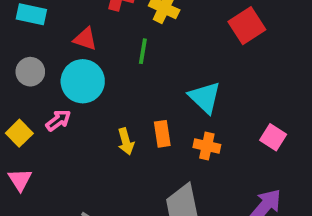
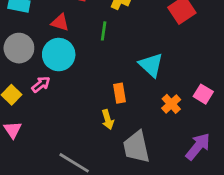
gray circle: (30, 72) -> (19, 48), size x1.4
yellow arrow: (126, 141) -> (108, 120), moved
orange cross: (207, 146) -> (171, 104), moved, turned 36

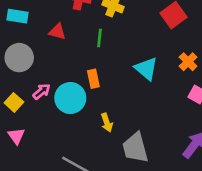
cyan circle: (59, 55) -> (70, 98), moved
orange rectangle: (119, 93) -> (93, 79), moved
orange cross: (171, 104) -> (188, 62), moved

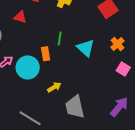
green line: (100, 38) -> (60, 38), moved
yellow arrow: (107, 123) -> (54, 87), turned -104

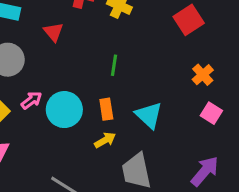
red triangle: (20, 17) -> (53, 32), turned 32
cyan triangle: (86, 48) -> (149, 115), moved
orange rectangle: (46, 54) -> (106, 109), moved

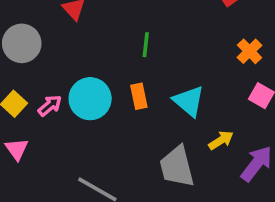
pink arrow: (31, 100) -> (50, 106), moved
yellow arrow: (105, 140) -> (221, 140), moved

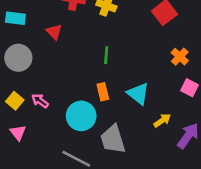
cyan circle: (90, 99) -> (81, 116), moved
pink arrow: (50, 106) -> (40, 101), turned -102
gray trapezoid: (177, 167) -> (113, 139), moved

